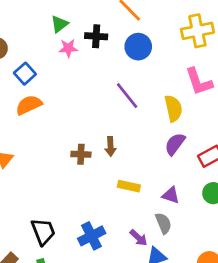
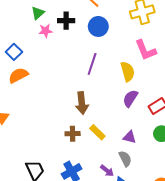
purple line: (127, 96) -> (92, 64), turned 60
brown arrow: (111, 146) -> (82, 103), size x1.5
brown cross: (81, 154) -> (73, 134), moved
yellow rectangle: (129, 186) -> (97, 132), turned 35

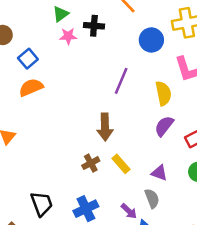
blue circle: (98, 26) -> (151, 40), moved
brown cross: (73, 134) -> (91, 163), turned -32

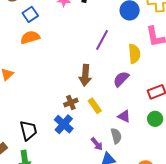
purple semicircle: (164, 126) -> (121, 79), moved
blue cross: (86, 209) -> (64, 124), moved, turned -30

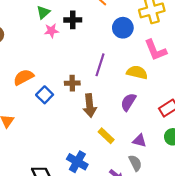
blue square: (30, 14) -> (45, 95), moved
yellow semicircle: (134, 54) -> (137, 72), turned -60
brown cross: (71, 103) -> (72, 83), moved, turned 32

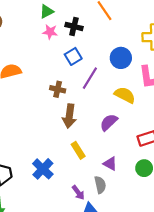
blue circle: (123, 28) -> (121, 58), moved
blue square: (45, 95) -> (73, 56), moved

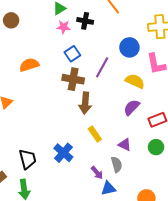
blue square: (73, 56) -> (72, 54), moved
brown cross: (58, 89) -> (73, 79), size x1.5
purple semicircle: (109, 122) -> (132, 107), moved

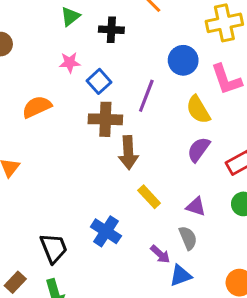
pink star: (64, 27) -> (70, 63), moved
yellow semicircle: (135, 81) -> (198, 110), turned -138

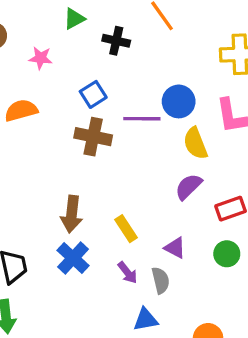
blue circle: (183, 60) -> (179, 101), moved
pink star: (70, 63) -> (41, 58), moved
purple line: (146, 96) -> (142, 119), turned 60
brown arrow: (128, 153) -> (72, 214), moved
purple arrow: (160, 254) -> (127, 273), moved

